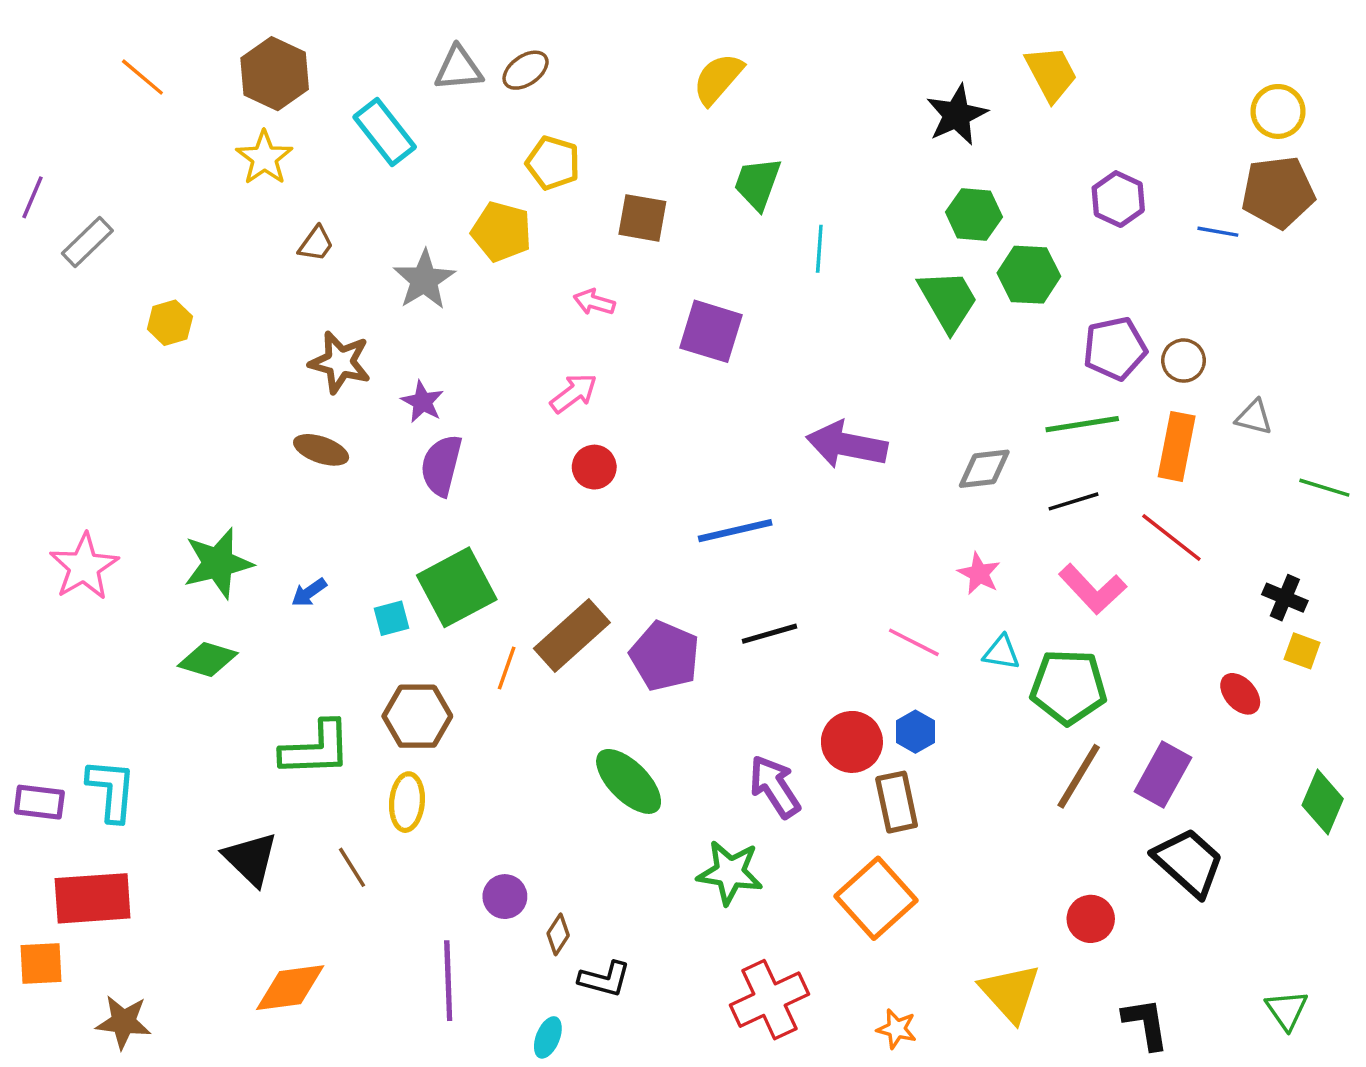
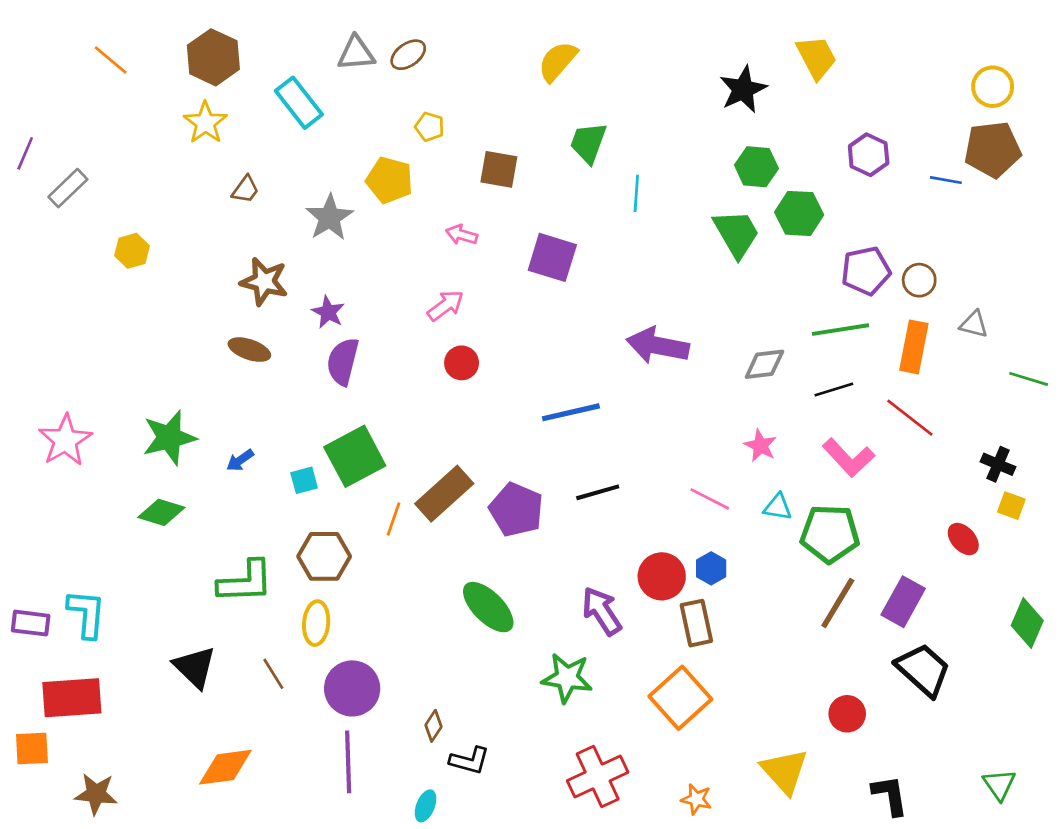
yellow pentagon: (553, 163) -> (430, 127), size x0.7
purple circle: (505, 897) -> (352, 688), moved, size x1.6

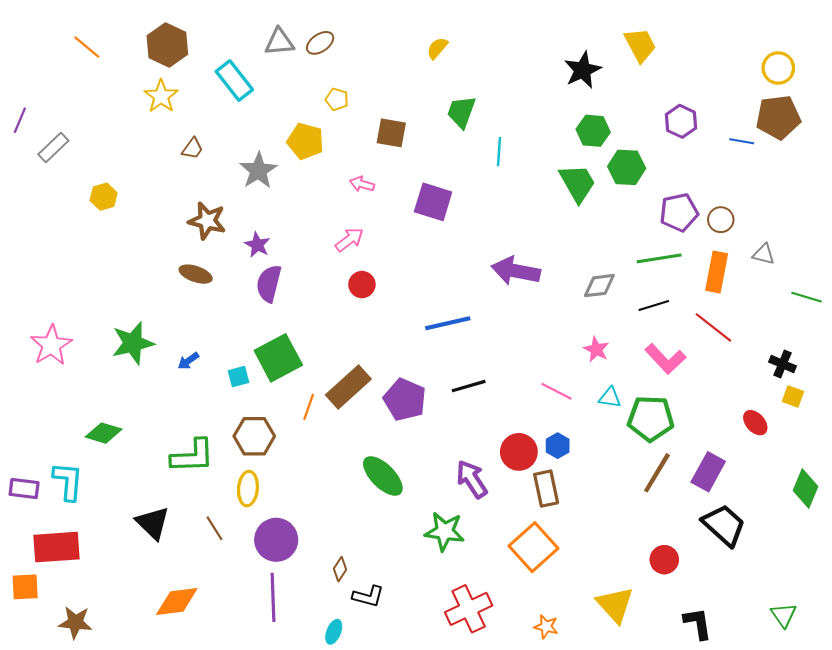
yellow semicircle: (558, 61) -> (437, 48), size x0.7
green diamond: (161, 512) -> (104, 433), moved

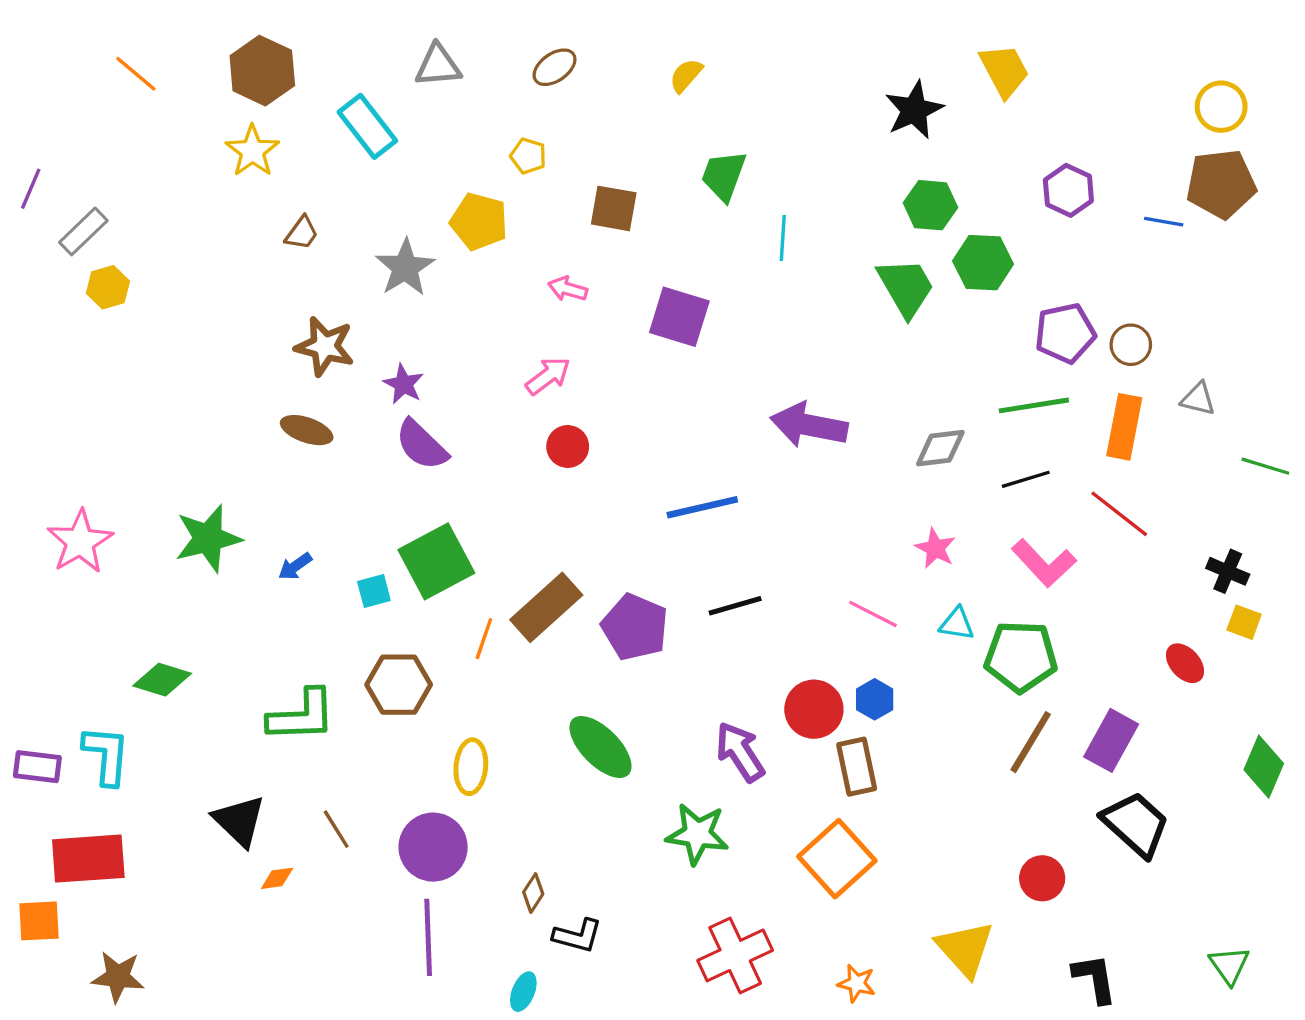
brown ellipse: (320, 43) -> (555, 67), moved
yellow hexagon: (104, 197) -> (108, 287), moved
purple semicircle: (269, 283) -> (422, 445), turned -60
yellow ellipse: (248, 489) -> (471, 767), moved
orange diamond: (177, 602) -> (277, 878), moved, size x0.5

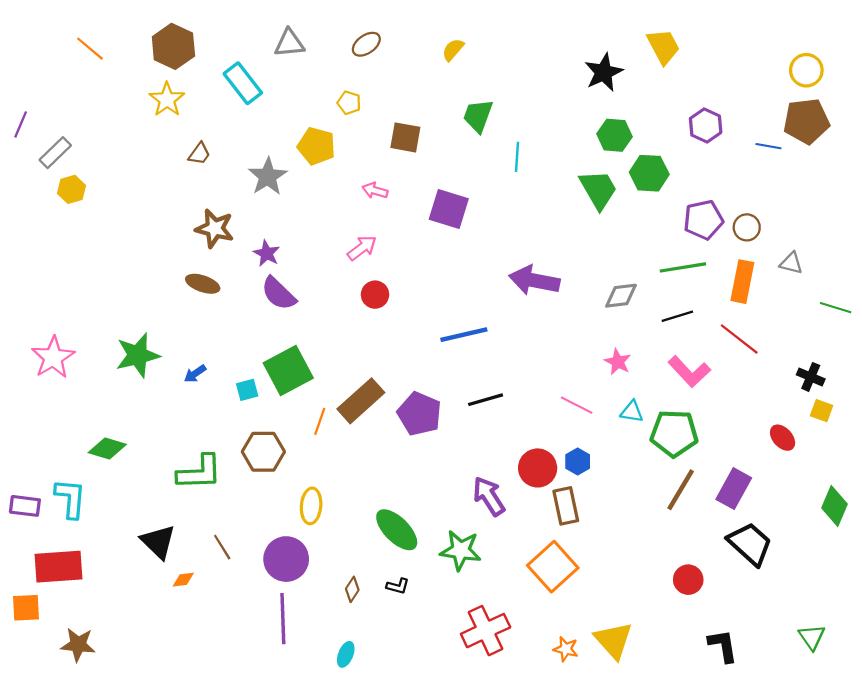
green ellipse: (601, 747) -> (397, 530), moved
black L-shape: (578, 936) -> (398, 586), moved, size x0.7
yellow triangle: (965, 949) -> (613, 640), moved

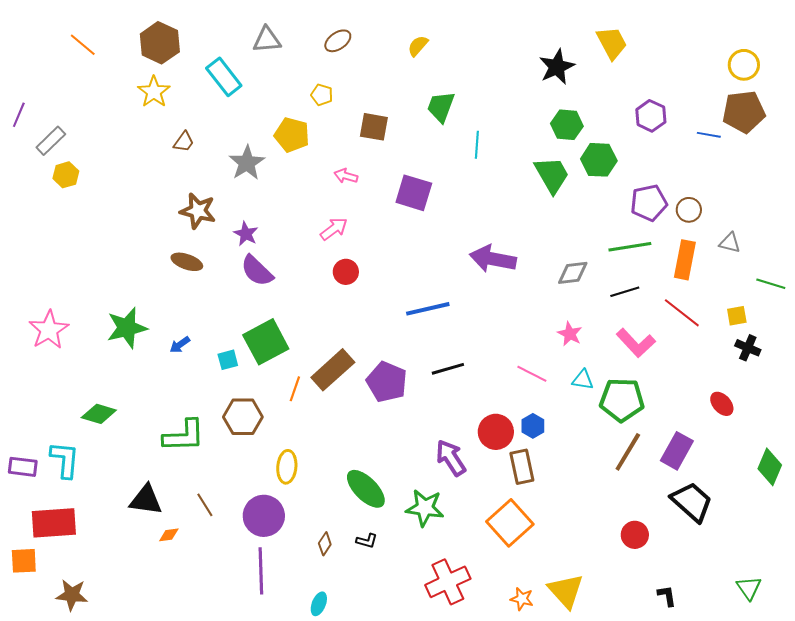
yellow square: (822, 411) -> (737, 316), moved, turned -30
black triangle: (158, 542) -> (146, 500), turned -36
black L-shape: (723, 646) -> (667, 596), size x0.7

